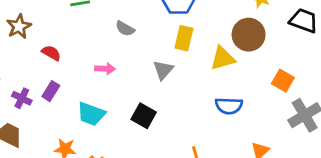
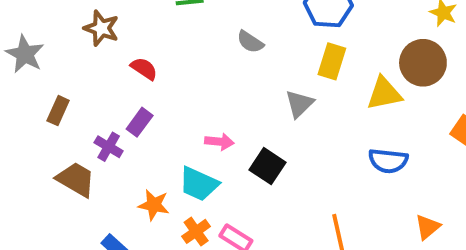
brown star: (19, 26) -> (101, 28), turned -30
pink arrow: (105, 69) -> (219, 142), moved
purple cross: (22, 98) -> (109, 147), moved
cyan trapezoid: (91, 114) -> (199, 184), moved

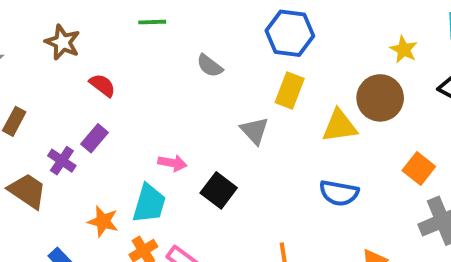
gray triangle: (299, 104) -> (255, 131), turned -32
cyan trapezoid: (199, 184) -> (149, 204), turned -102

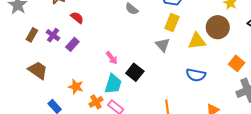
gray triangle: (255, 131) -> (163, 45), moved
purple cross: (62, 161) -> (53, 35), moved
pink arrow: (172, 163) -> (112, 58), turned 40
cyan trapezoid: (149, 204) -> (113, 84), moved

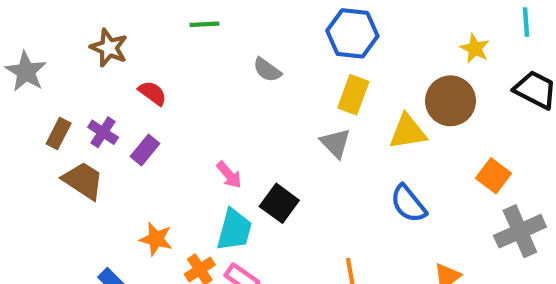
brown trapezoid: (38, 70) -> (83, 181), moved
blue semicircle: (196, 75) -> (408, 204), turned 42

